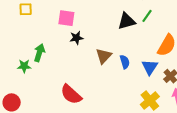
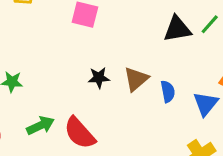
black star: (77, 38) -> (99, 78), moved
green arrow: (39, 53) -> (40, 126), moved, turned 42

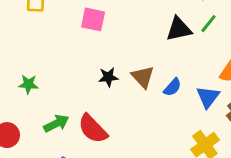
brown triangle: (136, 79) -> (143, 77), turned -30
blue semicircle: (168, 92) -> (172, 87), turned 54

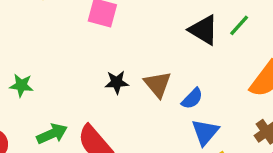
black triangle: (179, 29) -> (203, 30), turned 40
blue triangle: (208, 97) -> (205, 132), moved

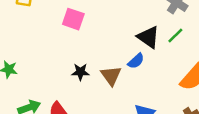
blue semicircle: (192, 98) -> (136, 61), moved

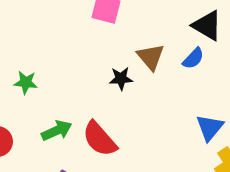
brown triangle: (111, 76) -> (151, 57), moved

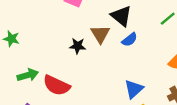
black triangle: (207, 25) -> (121, 16), moved
red semicircle: (100, 139) -> (56, 85), turned -32

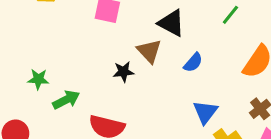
blue semicircle: (130, 40) -> (193, 63), moved
green arrow: (28, 75) -> (66, 100), moved

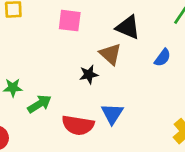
blue semicircle: (193, 63) -> (163, 58), moved
blue triangle: (205, 112) -> (112, 114), moved

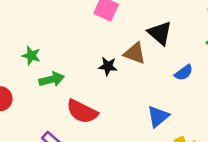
brown triangle: (110, 54) -> (135, 53), turned -40
blue triangle: (112, 114) -> (158, 116), moved

